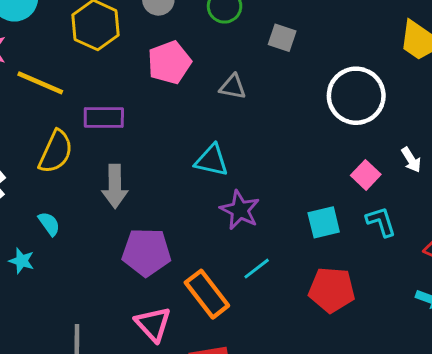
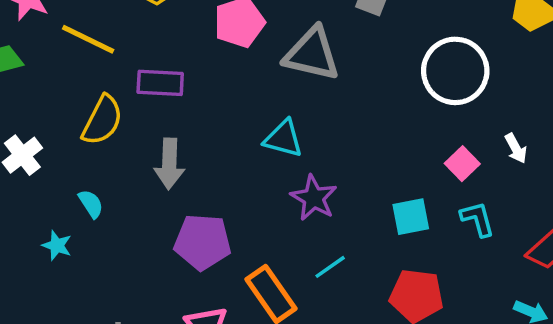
gray triangle: (233, 87) -> (312, 54), size x1.8

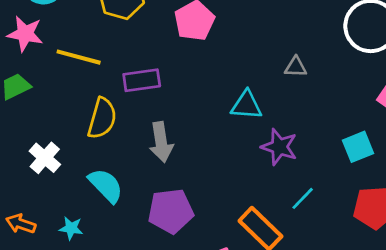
gray triangle: (312, 54) -> (296, 67), moved, size x0.5
cyan semicircle: (91, 204) -> (106, 185), size x1.6
purple pentagon: (203, 242) -> (171, 211), moved
cyan star: (57, 245) -> (71, 228), moved

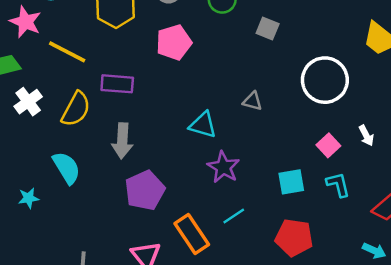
white cross: (45, 158) -> (28, 102), moved
purple pentagon: (171, 211) -> (145, 190), moved, turned -30
cyan star: (71, 228) -> (29, 198), turned -30

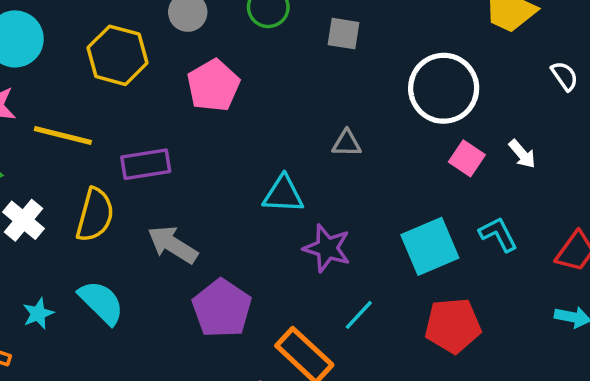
gray arrow: (122, 141) -> (173, 245), turned 132
pink square: (328, 145) -> (467, 158), moved
cyan square: (291, 182) -> (430, 246), size x1.4
cyan star: (29, 198) -> (38, 314), moved

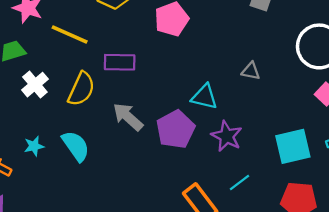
purple pentagon: (222, 308) -> (176, 129), moved

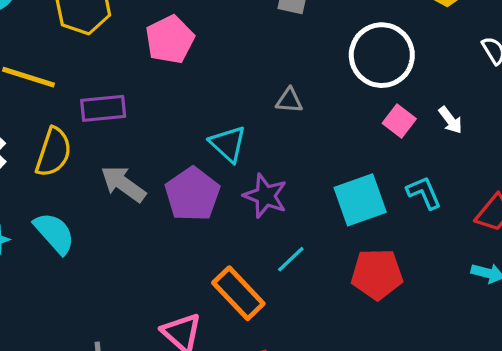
cyan triangle: (204, 97) -> (228, 144), turned 36

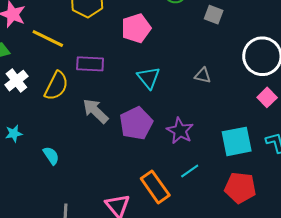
cyan triangle: (228, 144) -> (149, 78), moved
cyan semicircle: (54, 233) -> (51, 156), moved, size x0.7

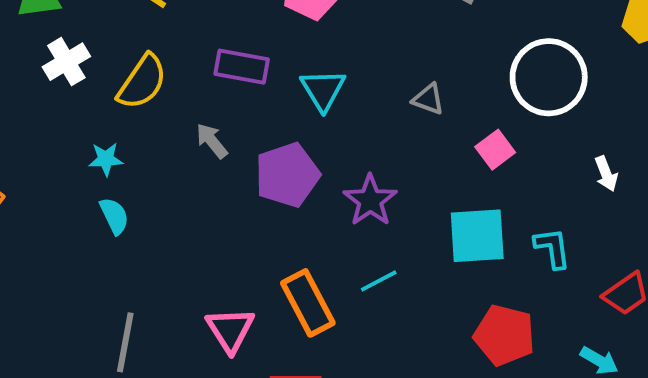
purple rectangle: (90, 64) -> (242, 67), moved
pink square: (267, 97) -> (495, 150), moved
gray arrow: (96, 111) -> (212, 141), size x0.7
cyan star: (14, 133) -> (106, 159), moved
red pentagon: (240, 188) -> (504, 335), moved

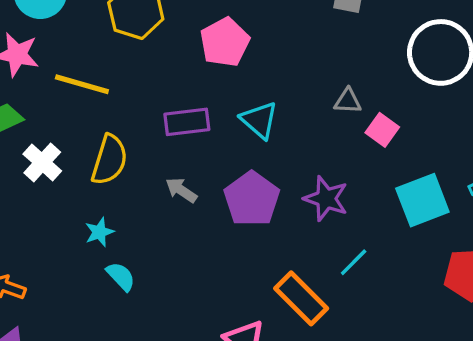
pink square: (495, 150) -> (382, 130), moved

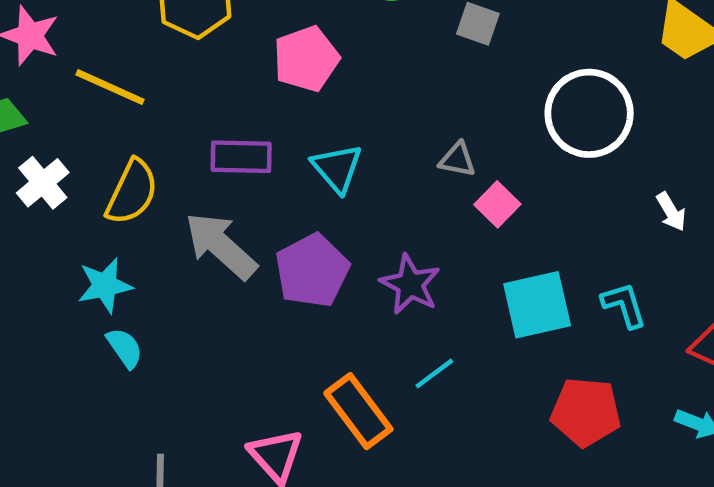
gray arrow: (181, 190) -> (221, 246), size x1.8
cyan star: (99, 232) -> (105, 285), size x1.4

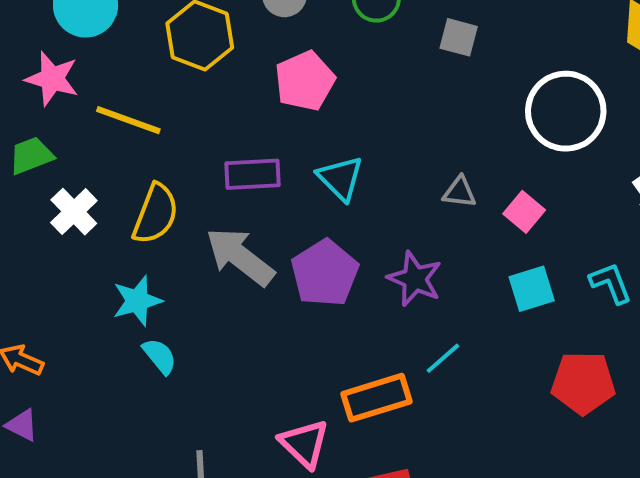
gray triangle: (457, 160) -> (460, 192), moved
pink square: (497, 204) -> (524, 212), moved
cyan square: (537, 305) -> (532, 289), size x0.7
orange rectangle: (358, 411) -> (376, 398), turned -66

